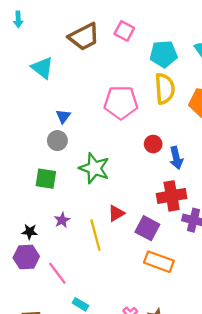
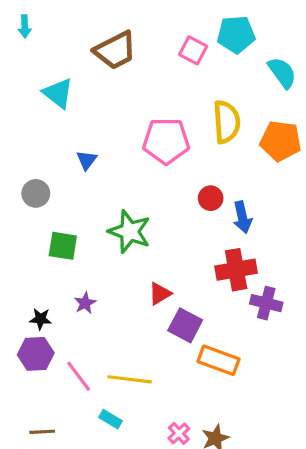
pink square: (124, 31) -> (193, 50), moved
cyan pentagon: (164, 54) -> (236, 34), moved
gray circle: (57, 141) -> (36, 193), moved
purple square: (147, 228) -> (185, 325), moved
yellow line: (95, 235) -> (130, 379), moved, turned -68

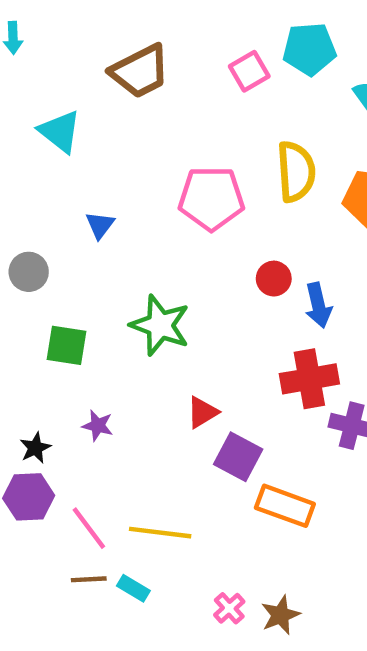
pink square: (193, 50) -> (249, 71), turned 32
purple star: (85, 303) -> (98, 426), turned -30
black star: (41, 319) -> (35, 448), turned -30
brown line: (42, 432) -> (89, 579), moved

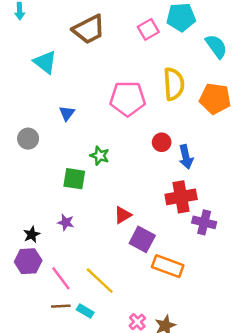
green star: (160, 325) -> (100, 156), moved, size x0.6
green square: (67, 345) -> (74, 179), moved
yellow line: (160, 533) -> (100, 281), turned 36

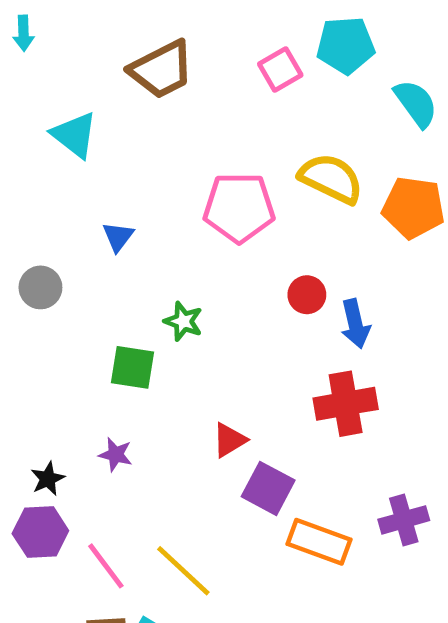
yellow semicircle: (174, 84) -> (331, 178), turned -60
purple cross: (204, 222) -> (404, 520), moved, turned -30

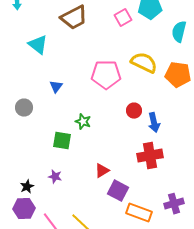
cyan semicircle: (416, 103) -> (179, 32), turned -130

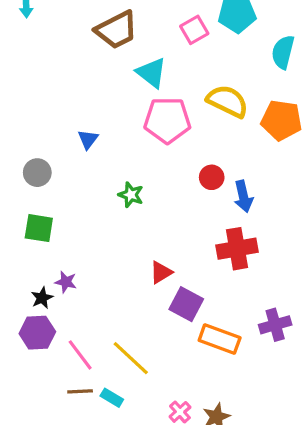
cyan triangle: (38, 45) -> (151, 73), moved
green square: (62, 141) -> (39, 228), moved
purple star: (55, 177) -> (66, 282), moved

